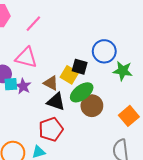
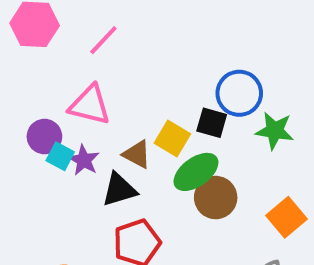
black square: (80, 67) -> (212, 123), moved
cyan square: (11, 84) -> (60, 156), turned 32
black triangle: (56, 102) -> (119, 190), moved, turned -36

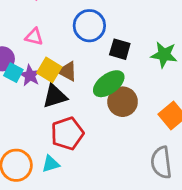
blue circle: (239, 93) -> (89, 26), moved
pink triangle: (90, 105) -> (34, 37), size x0.6
yellow square: (172, 139) -> (49, 70), moved

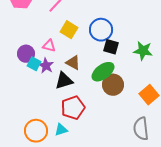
blue circle: (89, 26) -> (101, 30), moved
pink triangle: (34, 37) -> (49, 46), moved
yellow square: (49, 70) -> (69, 30), moved

